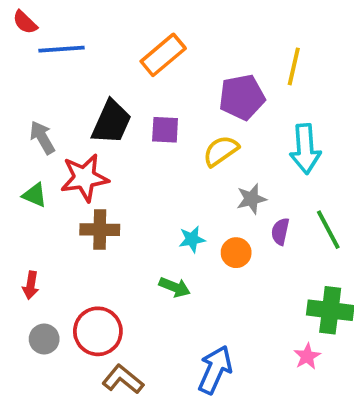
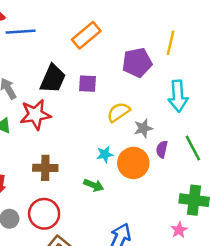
yellow semicircle: (221, 151) -> (118, 112), moved
brown cross: (100, 230) -> (45, 168), moved
orange circle: (236, 253) -> (133, 163), size x1.6

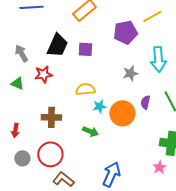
yellow line: (171, 43) -> (152, 16), turned 48
yellow semicircle: (118, 112) -> (85, 89), moved, turned 30
red star: (35, 115) -> (43, 74), size x0.7
gray star: (143, 128) -> (130, 73), moved

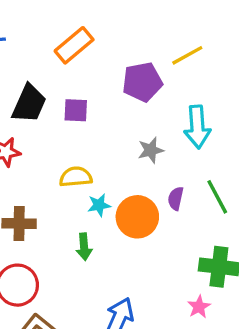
green arrow: (90, 131) -> (84, 247), turned 63

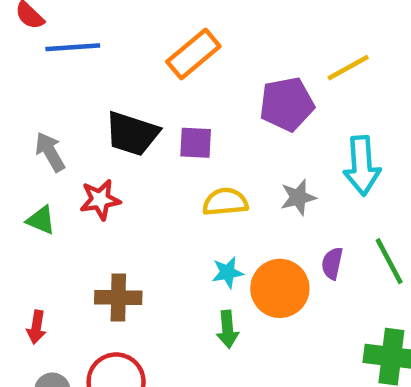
black trapezoid: (29, 104) -> (132, 134), turned 84
yellow semicircle: (76, 177) -> (225, 202), moved
green arrow: (84, 247) -> (228, 329), moved

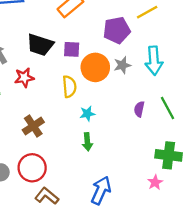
gray star: (298, 197) -> (122, 65), moved
yellow semicircle: (225, 202) -> (69, 87), moved, turned 90
orange circle: (280, 288) -> (95, 67), moved
brown cross: (118, 297) -> (33, 126), turned -35

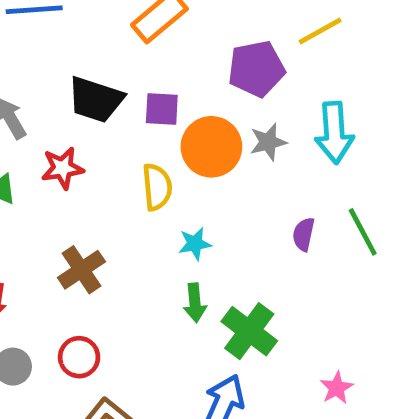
green cross: (169, 155) -> (249, 331), moved, turned 30
red circle: (32, 168) -> (79, 357), size x0.7

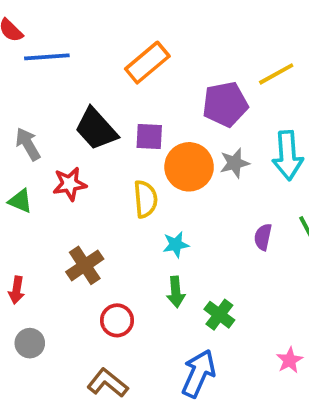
black trapezoid: (96, 100) -> (96, 129), turned 30
green cross: (249, 331) -> (219, 315), size x0.7
red circle: (79, 357) -> (117, 320), moved

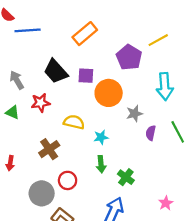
purple pentagon: (225, 104) -> (129, 57), turned -30
gray star: (235, 163) -> (134, 113), moved
yellow semicircle: (145, 199) -> (74, 122), moved, turned -72
gray circle: (30, 343) -> (42, 193), moved, size x1.5

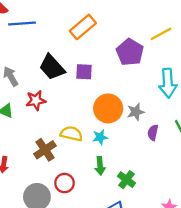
orange circle: (109, 93) -> (108, 108), moved
yellow semicircle: (74, 122) -> (71, 134), moved

